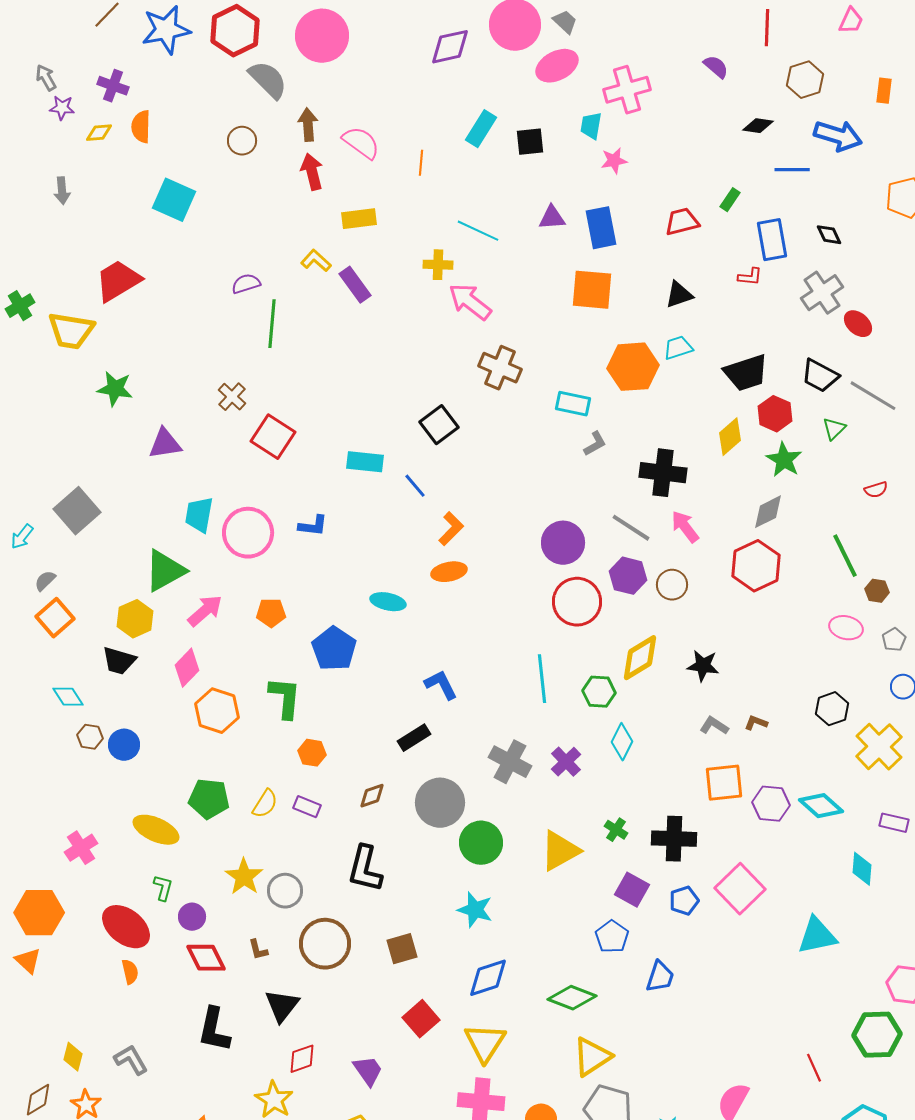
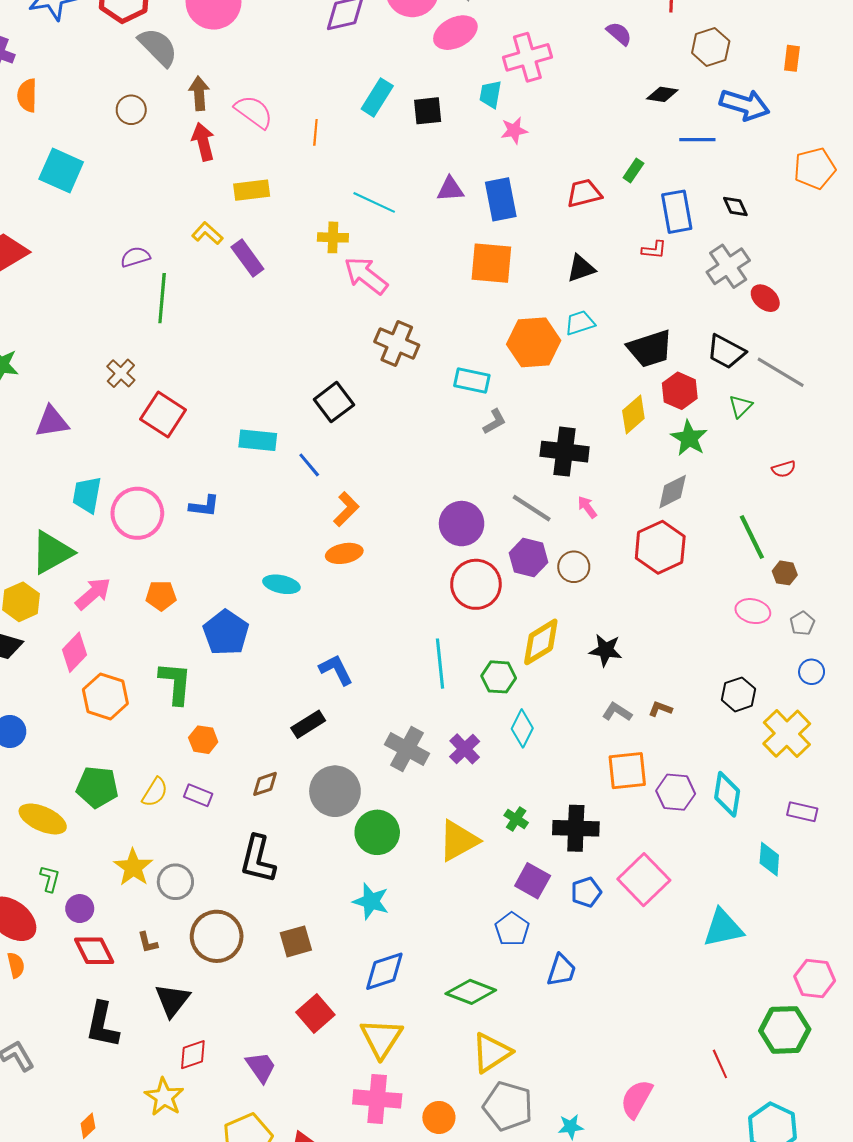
pink arrow: (685, 527) -> (587, 507), size x0.7
cyan diamond: (821, 806) -> (727, 794), turned 57

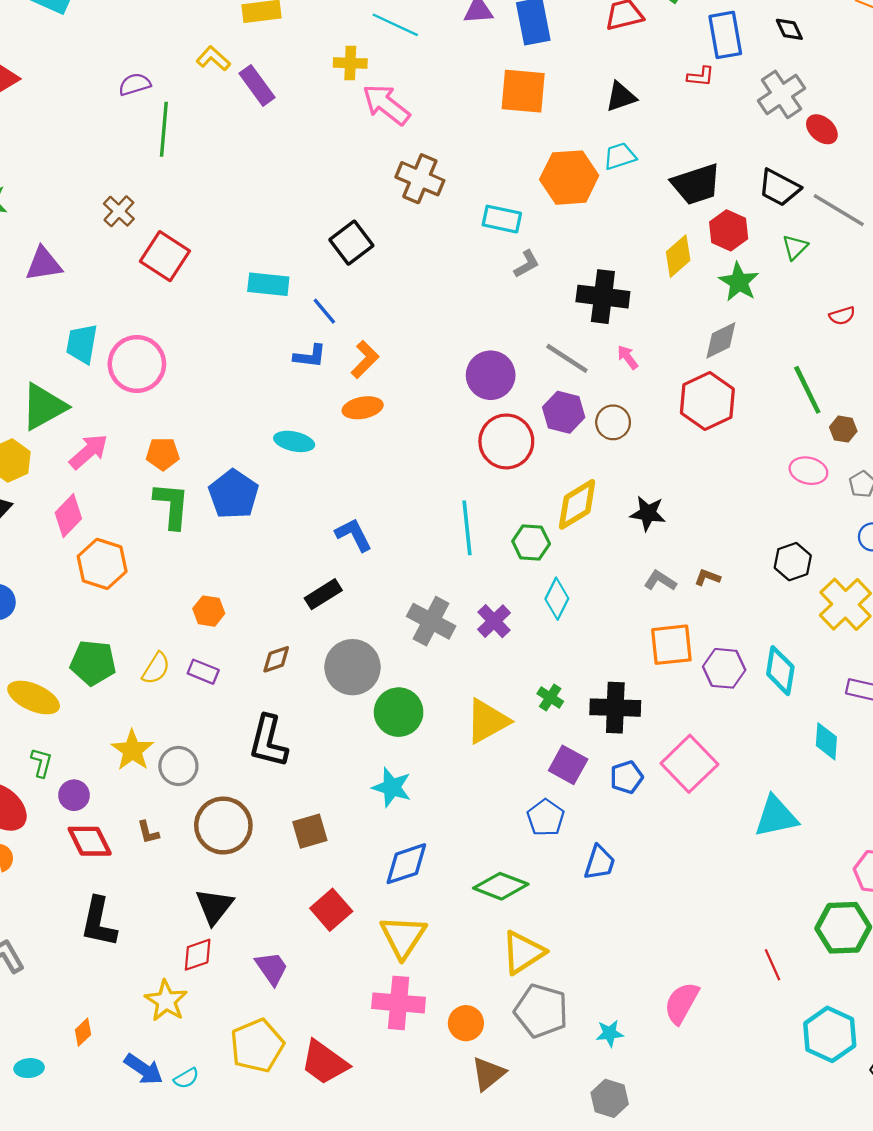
blue L-shape: (204, 506) -> (310, 356), moved
green L-shape: (175, 683) -> (172, 505), moved
black triangle: (172, 1000) -> (214, 906), moved

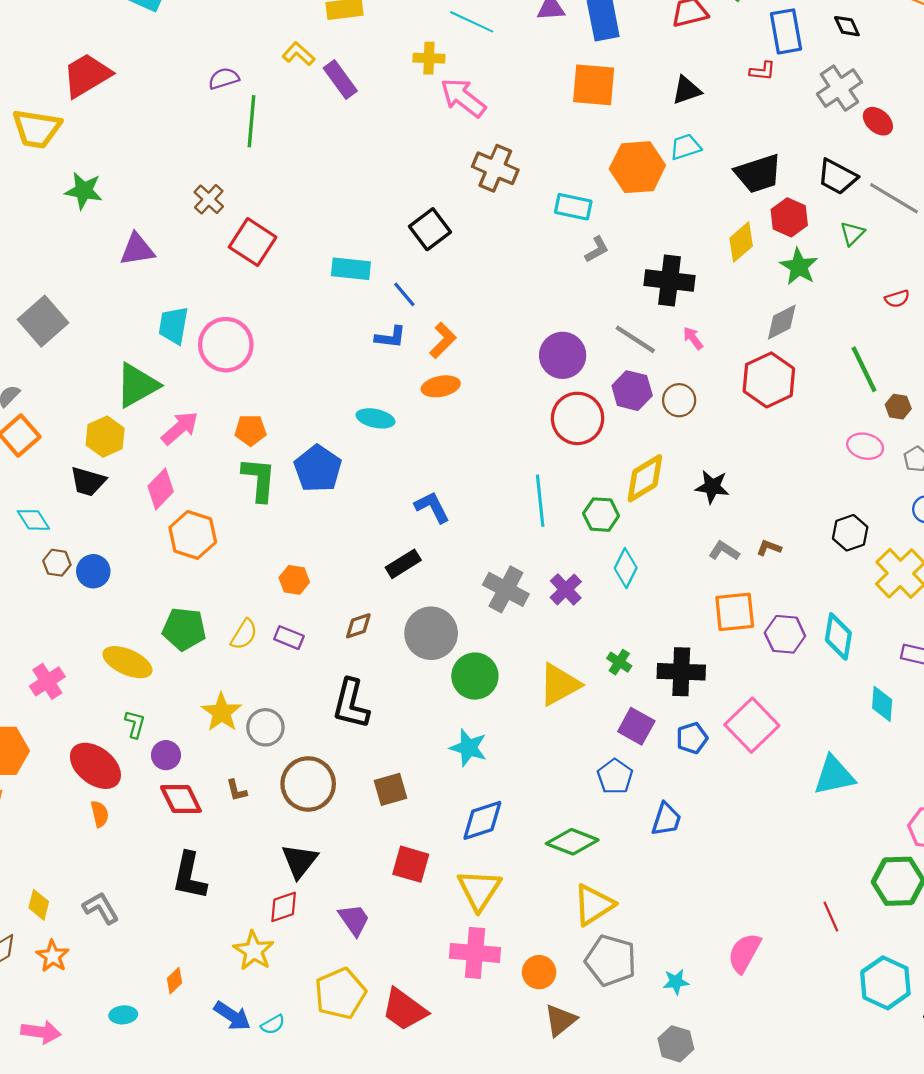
red square: (331, 910) -> (411, 864), turned -33

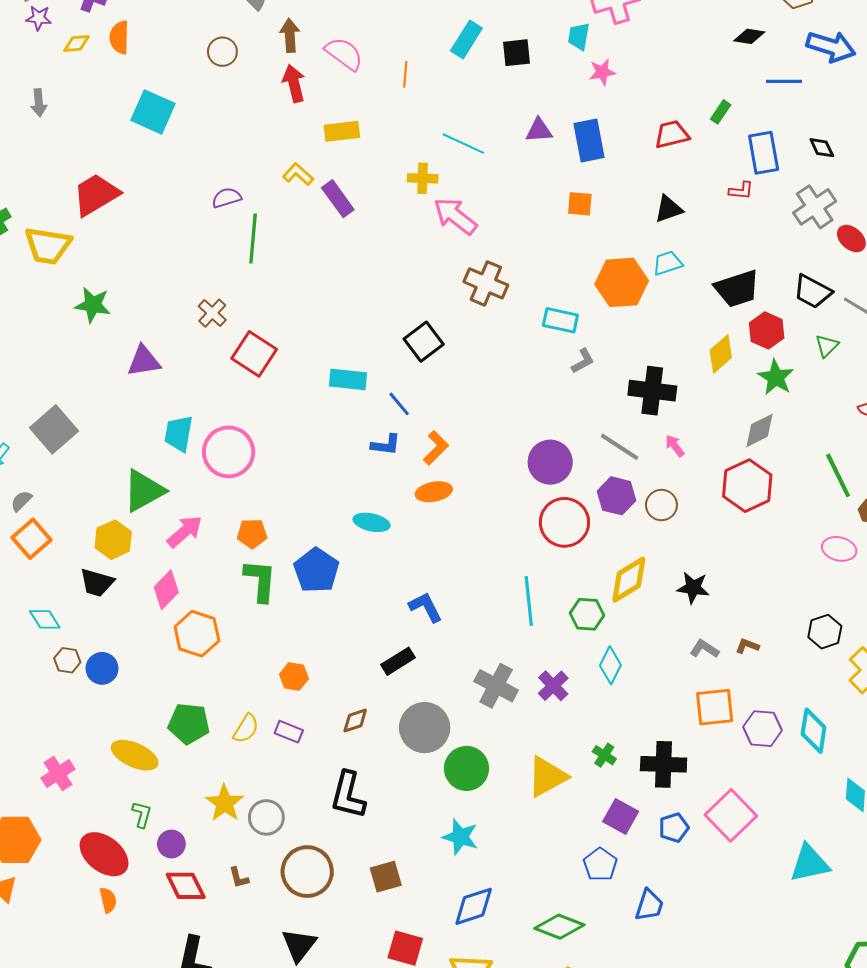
orange square: (594, 85) -> (580, 204), size x0.6

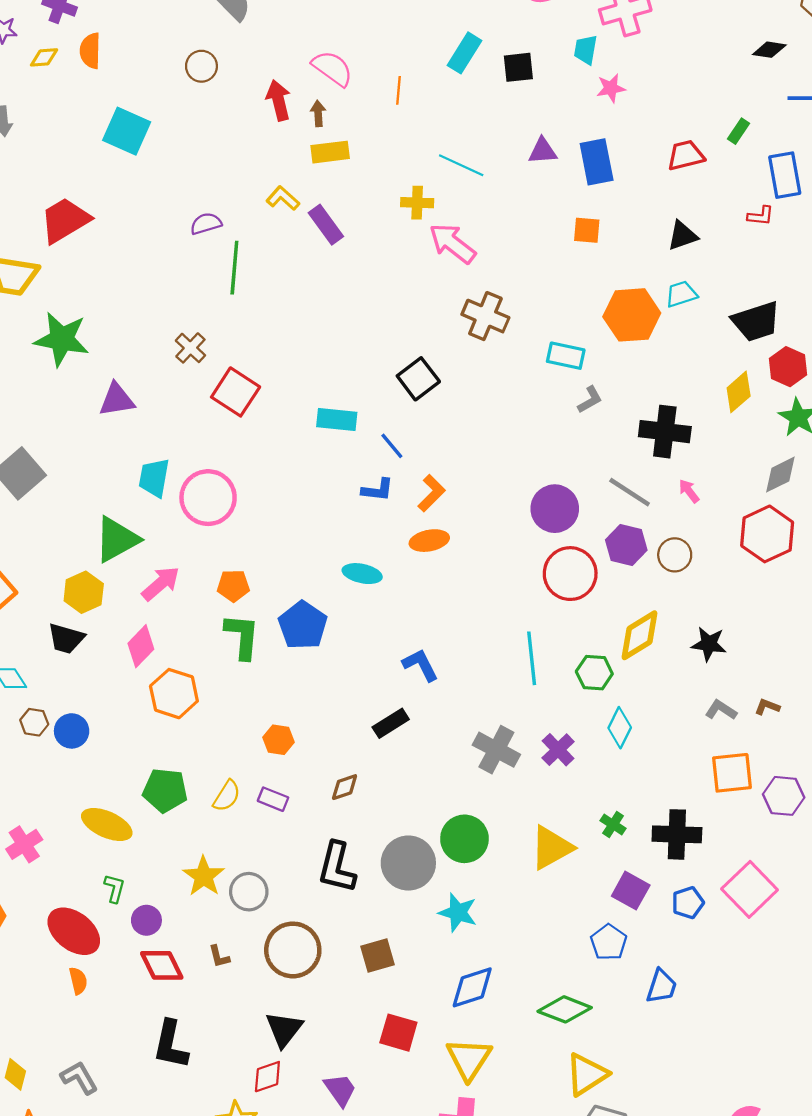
brown arrow: (290, 35) -> (318, 114), moved, size x0.7
green star: (93, 305) -> (62, 339), size x1.4
gray circle: (425, 728) -> (408, 863), moved

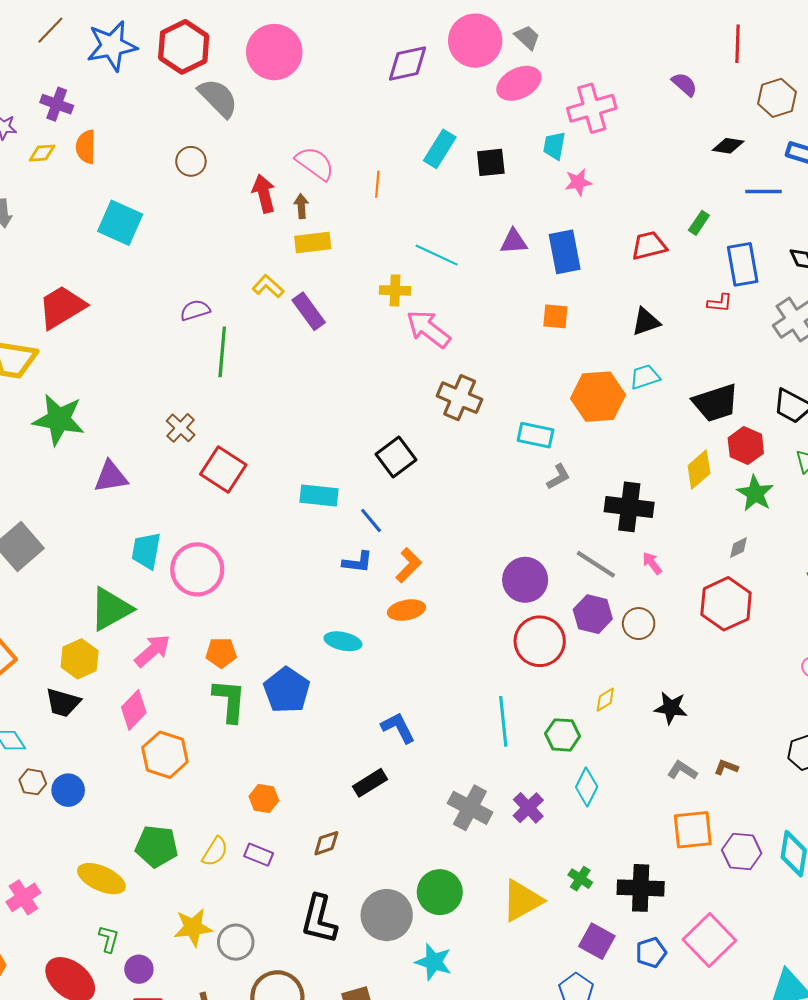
gray diamond: (780, 475) -> (739, 548), size x0.6
yellow diamond: (639, 635) -> (605, 700), size x0.5
yellow star: (204, 876) -> (193, 928), turned 30

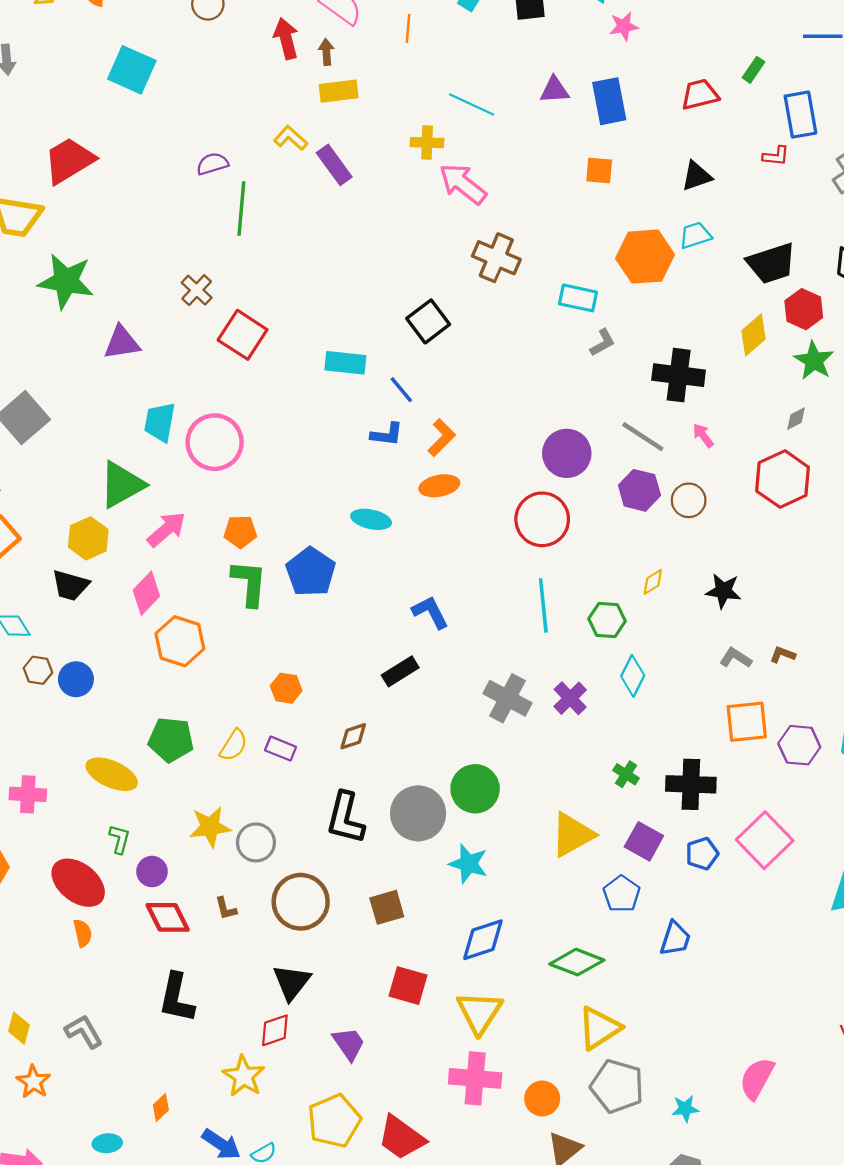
red circle: (540, 641) -> (542, 519), moved
pink cross: (23, 897) -> (28, 794), turned 36
yellow triangle: (522, 900) -> (572, 835), moved

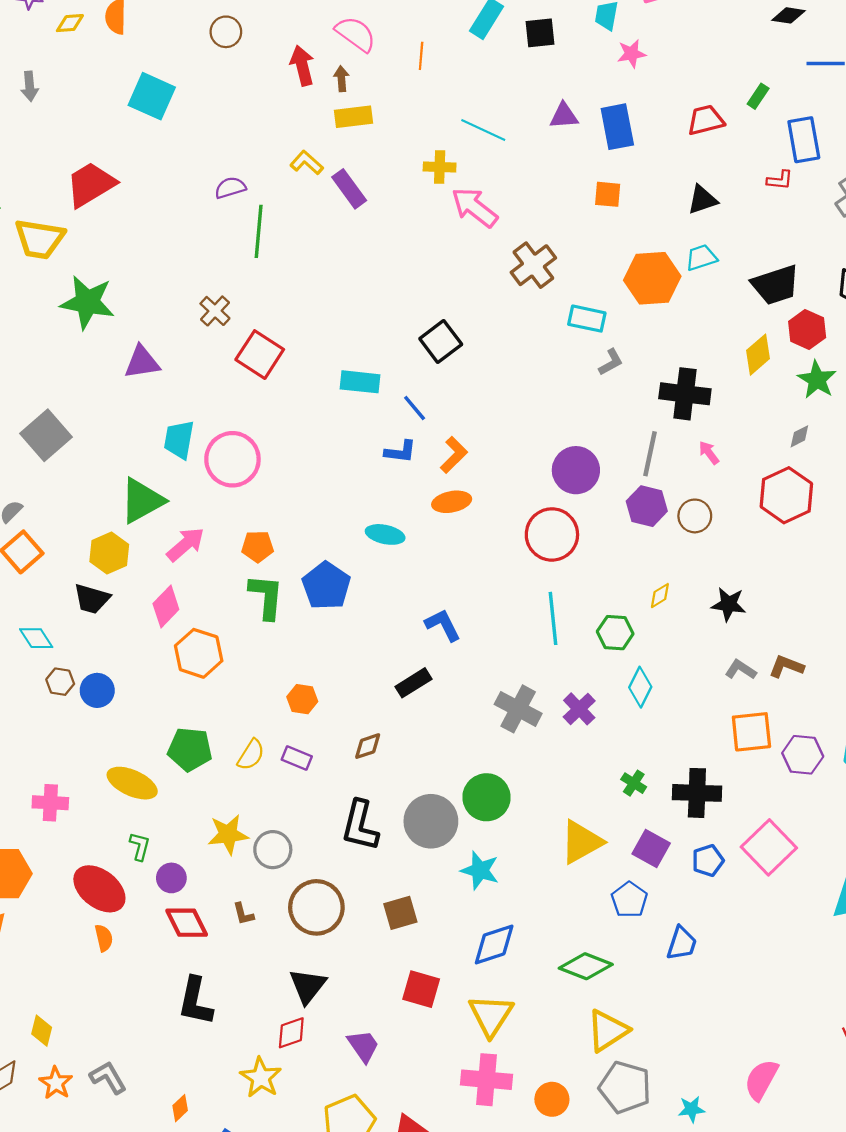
brown cross: (496, 258) -> (533, 265), moved, turned 30
gray line: (643, 437) -> (650, 454), turned 69
brown L-shape: (783, 655) -> (786, 666), size x1.4
gray L-shape: (84, 1031) -> (108, 1077), moved

